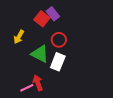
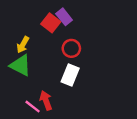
green triangle: (40, 54) -> (20, 65), moved
pink line: (27, 88) -> (33, 107), turned 64

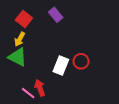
red square: (51, 23) -> (24, 19), moved
red circle: (71, 48) -> (81, 61), moved

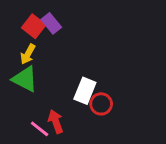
purple rectangle: (56, 15) -> (51, 23), moved
red circle: (81, 61) -> (101, 104), moved

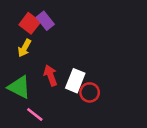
green triangle: (25, 79) -> (19, 87), moved
red arrow: (56, 122) -> (51, 75), moved

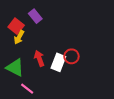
red square: (30, 23) -> (16, 26), moved
red circle: (90, 92) -> (71, 56), moved

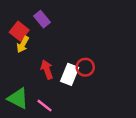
green triangle: (15, 67) -> (18, 98), moved
pink line: (27, 89) -> (44, 106), moved

